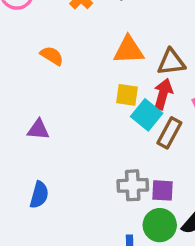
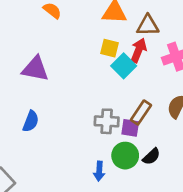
purple triangle: (38, 130) -> (35, 69), size x1.5
brown rectangle: (169, 133) -> (141, 112), moved

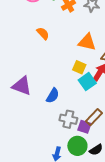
purple triangle: (35, 69) -> (22, 86), moved
blue semicircle: (31, 121) -> (53, 96), moved

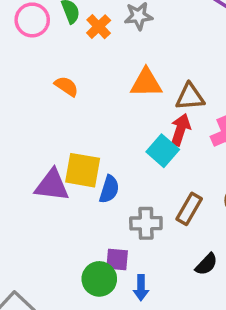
yellow square: (79, 67) -> (83, 170), moved, size x1.5
purple square: (84, 127) -> (117, 260), moved
green circle: (77, 146) -> (99, 279), moved

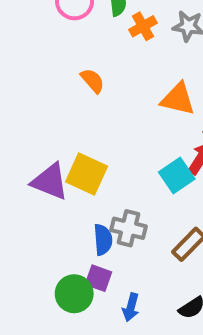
blue semicircle: (109, 189) -> (103, 240), moved, turned -36
gray cross: (146, 223) -> (128, 228), moved
blue arrow: (141, 288) -> (131, 307), moved

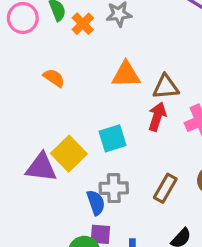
yellow square: (87, 174) -> (69, 154), turned 36
cyan square: (177, 175) -> (112, 138), moved, turned 32

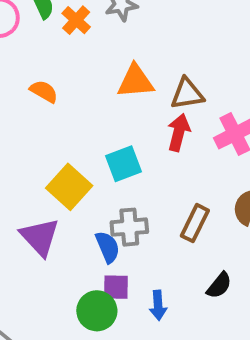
purple triangle: (41, 167) -> (40, 237), moved, turned 44

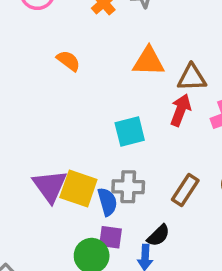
yellow square: (69, 187) -> (78, 189), moved, turned -30
black semicircle: (219, 285) -> (158, 235), moved

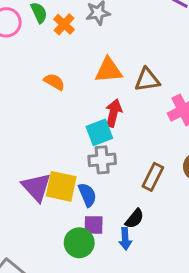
orange semicircle: (68, 61) -> (54, 82), moved
red arrow: (181, 110) -> (114, 113), moved
gray cross: (128, 187) -> (102, 160), moved

